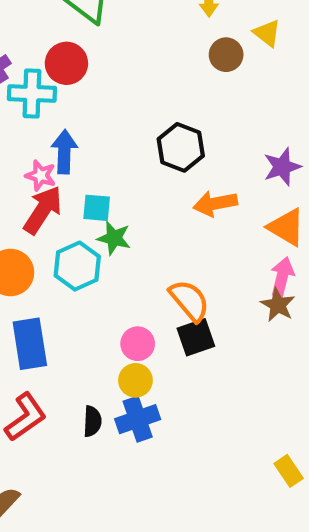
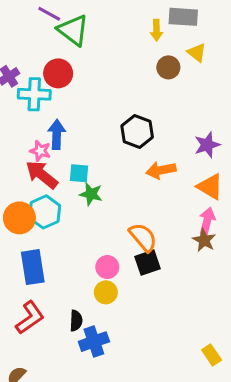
red arrow: (43, 210) -> (42, 175), turned -84
cyan hexagon: (77, 266) -> (45, 212), moved
blue cross: (138, 419) -> (94, 342), moved

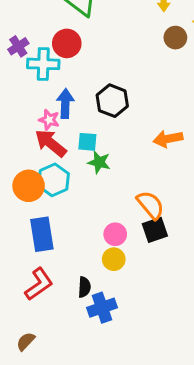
black hexagon: (137, 131) -> (112, 101), moved

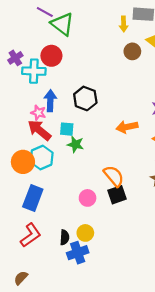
blue rectangle: (42, 234) -> (33, 198), turned 30
yellow circle: (114, 259) -> (85, 233), moved

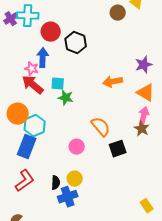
red circle: (51, 56) -> (51, 32), moved
cyan cross: (34, 71) -> (28, 16), moved
black hexagon: (85, 98) -> (76, 43), moved
cyan hexagon: (42, 158) -> (35, 126), moved
black square: (117, 195) -> (118, 149), moved

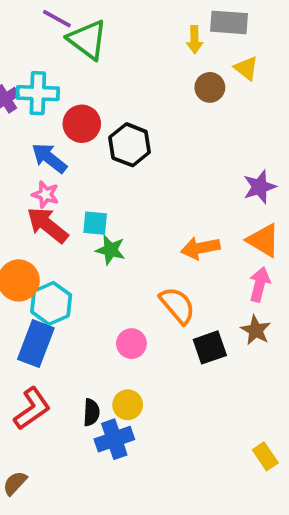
blue arrow: (43, 58) -> (49, 158), moved, turned -54
orange arrow: (113, 82) -> (200, 248), moved
brown star: (142, 129) -> (256, 330), moved

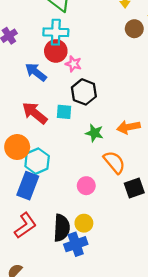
cyan cross: (38, 93) -> (56, 32), moved
black hexagon: (130, 145) -> (84, 92), moved
pink star: (45, 194) -> (73, 64), moved
green star: (110, 250) -> (94, 133), moved
black semicircle: (91, 412) -> (62, 228), size x1.6

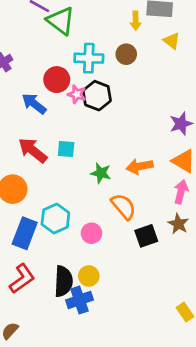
brown circle: (134, 29) -> (126, 54), moved
cyan cross: (56, 32) -> (89, 58), moved
black hexagon: (84, 92) -> (97, 96), moved
cyan hexagon: (37, 161) -> (55, 219), moved

